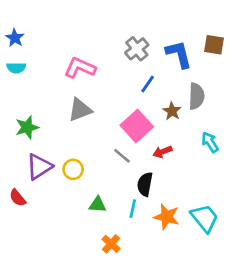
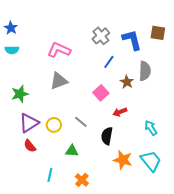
pink square: (137, 126) -> (101, 93), size x0.7
cyan arrow: (210, 142) -> (151, 128), moved
gray line: (122, 156) -> (81, 122), moved
red semicircle: (18, 198) -> (30, 146), moved
cyan line: (133, 209) -> (50, 175), moved

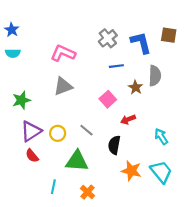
blue line: (109, 62) -> (116, 66), turned 48
green triangle: (72, 151) -> (77, 161), size x1.6

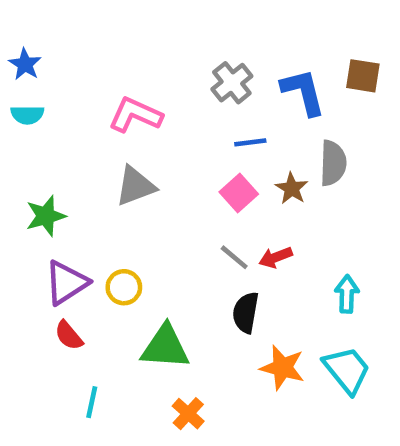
pink square: (108, 99) -> (239, 193), moved
gray line: (86, 130) -> (234, 257), moved
cyan arrow: (161, 137) -> (347, 294), turned 35
cyan line: (53, 187) -> (92, 402), moved

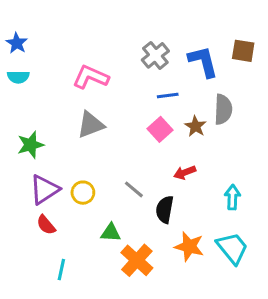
gray line: (234, 257) -> (134, 189), moved
green triangle: (165, 347) -> (111, 233), size x0.6
orange cross: (188, 414) -> (137, 260), moved, size x1.5

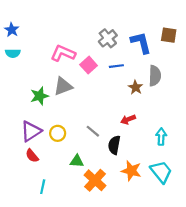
pink square: (160, 129) -> (89, 65), moved
green star: (31, 145) -> (39, 96), moved

